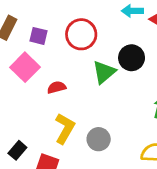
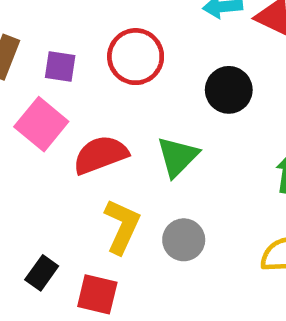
green triangle: (104, 72) -> (178, 157), moved
red semicircle: (56, 87) -> (101, 155), size x1.6

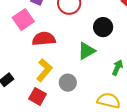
green triangle: (178, 157) -> (86, 51), moved
red square: (97, 294) -> (37, 96), moved

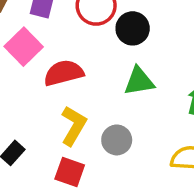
black circle: (103, 27) -> (133, 28), moved
green triangle: (86, 51) -> (139, 81), turned 30

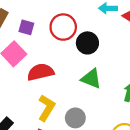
green triangle: (139, 81) -> (91, 79), turned 30

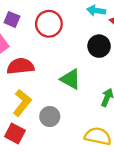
black circle: (87, 43) -> (99, 46), moved

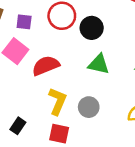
black circle: (99, 46) -> (92, 28), moved

